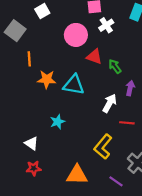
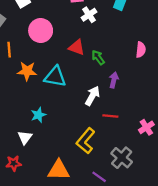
pink circle: (76, 35) -> (41, 31), moved
white triangle: (31, 143) -> (25, 137), moved, turned 32

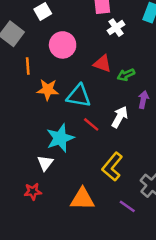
green arrow: (98, 58) -> (126, 75), turned -77
cyan star: (38, 115) -> (60, 138), size x1.6
red line: (110, 116) -> (91, 124), moved, turned 35

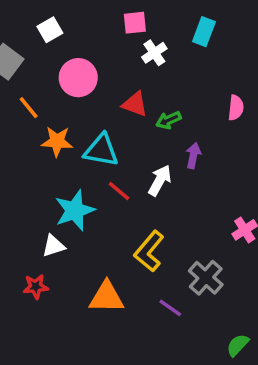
orange line: (28, 66) -> (29, 108), turned -35
white triangle: (45, 163) -> (53, 246), turned 35

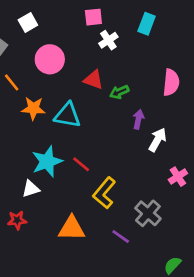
pink semicircle: (236, 108) -> (171, 82), size x1.4
white arrow: (160, 180) -> (157, 140), moved
red line: (119, 191) -> (81, 164), moved

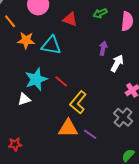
green arrow: (119, 92) -> (100, 13), moved
gray cross: (148, 213) -> (123, 117), moved
red star: (17, 220) -> (15, 144), moved
orange triangle: (72, 228) -> (68, 128), moved

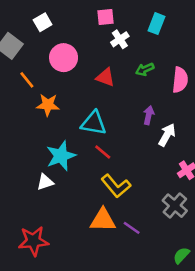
cyan triangle: (51, 45) -> (94, 123), moved
red line: (61, 81) -> (103, 152), moved
yellow L-shape: (78, 102) -> (116, 186), turned -80
red star: (15, 144) -> (33, 241), size x1.6

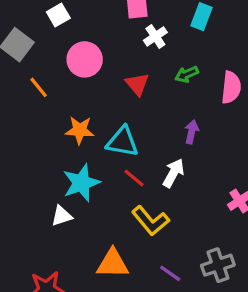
red triangle: (105, 77) -> (137, 84), turned 30
orange star: (48, 105) -> (80, 130), moved
white arrow: (167, 135) -> (173, 173), moved
gray cross: (175, 206) -> (218, 265), moved, turned 30
orange triangle: (103, 220) -> (113, 263), moved

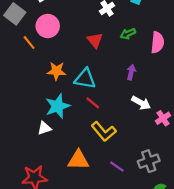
pink circle: (85, 59) -> (48, 26), moved
white arrow: (173, 173) -> (141, 103), moved, turned 90

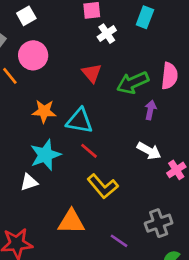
green arrow: (128, 34) -> (133, 83), moved, size x1.6
purple arrow: (131, 72) -> (150, 110), moved
purple line: (117, 167) -> (119, 241), moved

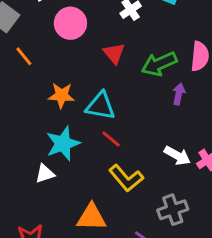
pink circle: (33, 55) -> (70, 23), moved
white arrow: (149, 151) -> (177, 156), moved
gray cross: (159, 223) -> (173, 210), moved

